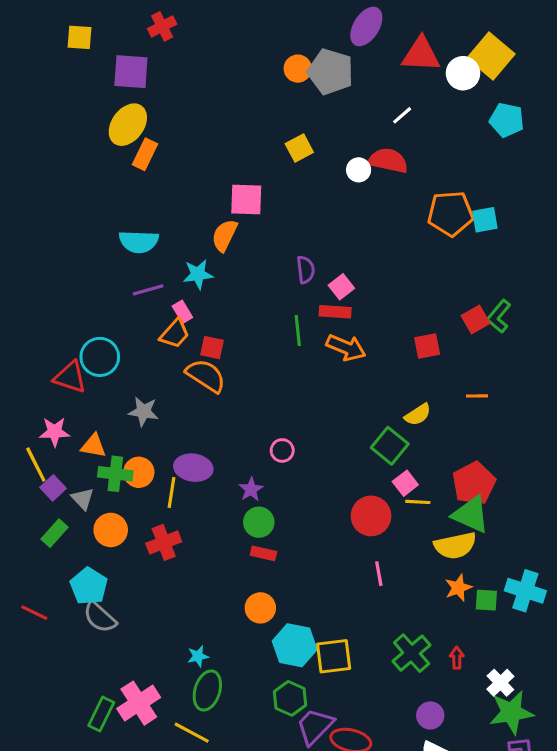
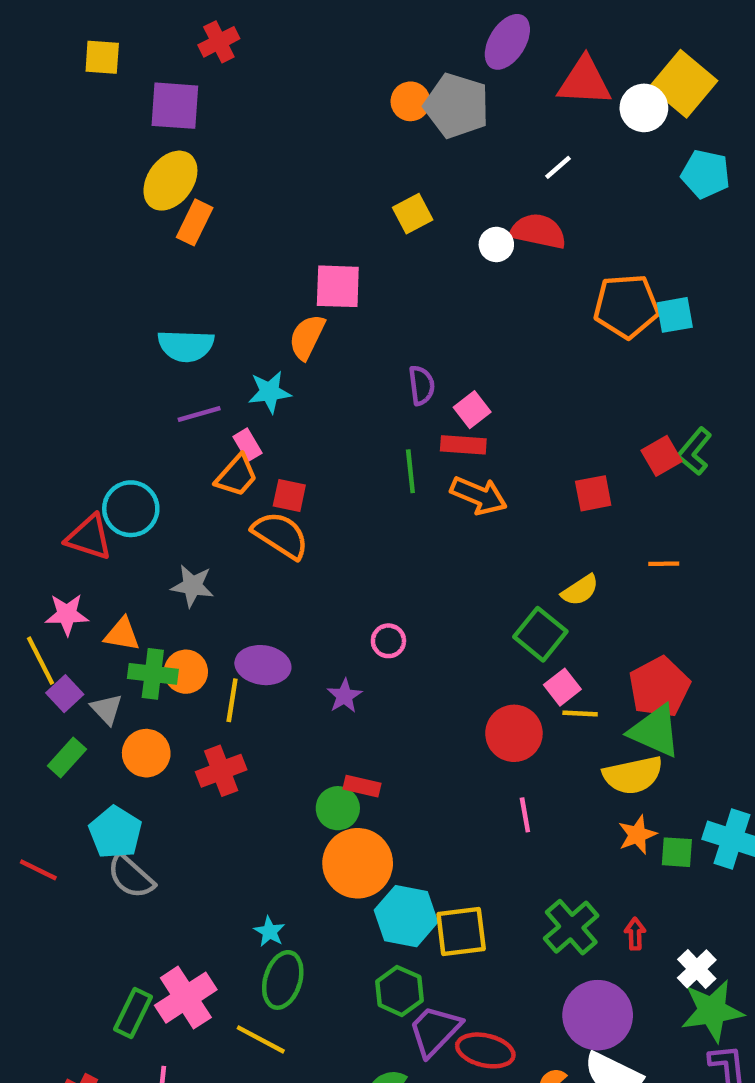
green circle: (259, 522) -> (338, 808), moved
orange circle: (260, 608) -> (358, 863), size x1.6
cyan star: (198, 656) -> (270, 932), turned -30
purple circle: (430, 715) -> (598, 1015), size x1.8

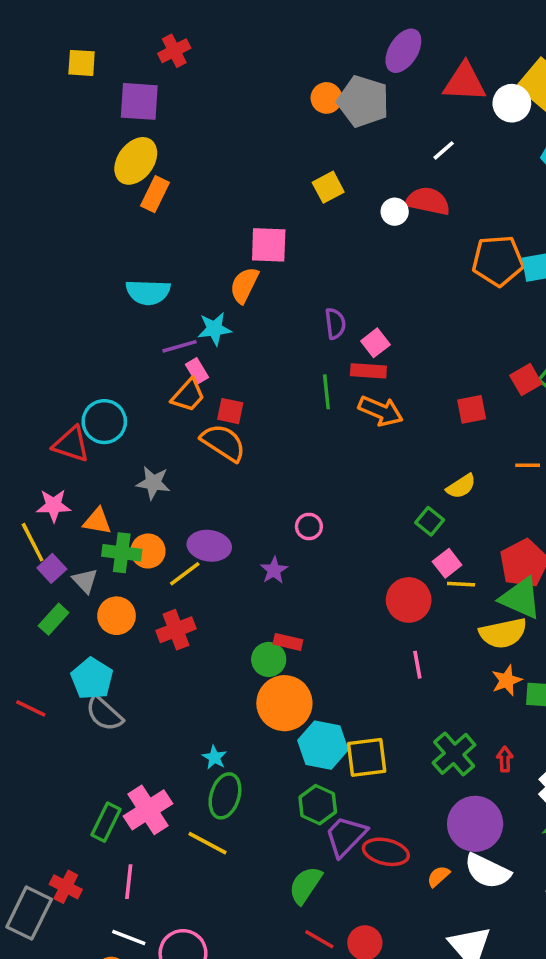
purple line: (199, 414) -> (179, 346), moved
green square: (540, 634) -> (430, 521), size x0.7
yellow line: (232, 700) -> (185, 574), turned 44

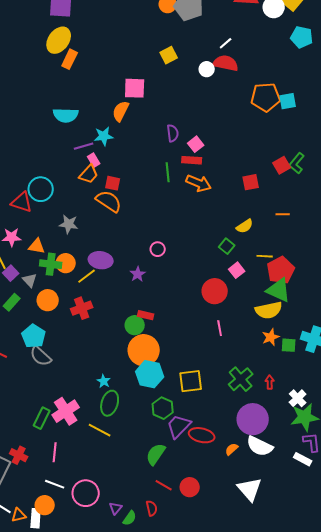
white line: (444, 150) -> (226, 43), moved
yellow line: (461, 584) -> (265, 256), moved
cyan hexagon: (323, 745) -> (150, 374), moved

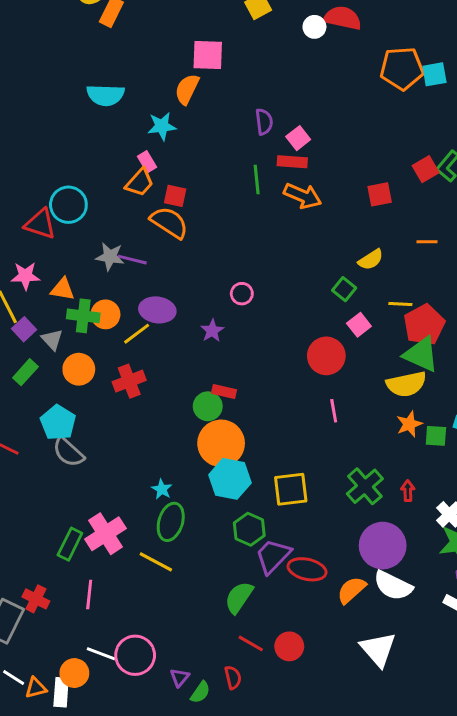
purple line: (84, 146) -> (132, 260), moved, turned 30
orange semicircle: (232, 449) -> (351, 590), size x1.5
white line: (55, 484) -> (101, 654), moved

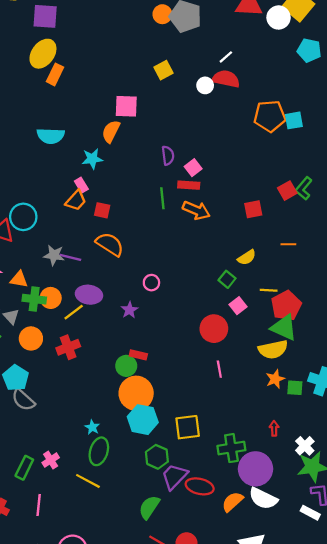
orange semicircle: (169, 223) -> (110, 244), moved
green cross: (365, 486) -> (231, 448), moved, turned 32
pink cross: (105, 534) -> (51, 460), size x0.6

